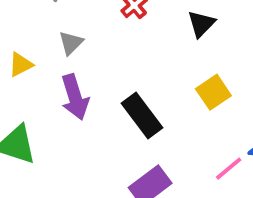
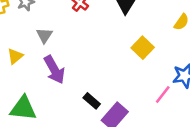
black rectangle: (142, 115) -> (92, 101), moved, size x0.6

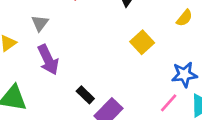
pink line: (163, 95) -> (169, 103), moved

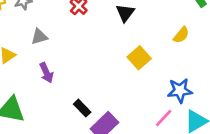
gray triangle: (40, 23) -> (39, 37), turned 36
purple arrow: (48, 60) -> (46, 73), size x0.7

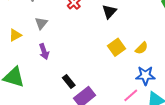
yellow semicircle: (181, 35) -> (142, 48), moved
gray triangle: (39, 37) -> (41, 23), turned -40

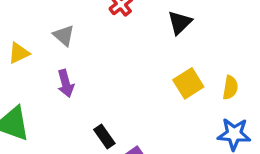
gray triangle: (41, 23) -> (64, 35), turned -32
yellow semicircle: (142, 48) -> (230, 88), turned -40

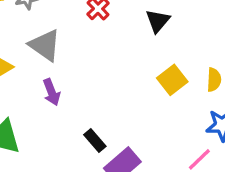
gray triangle: (64, 35) -> (45, 45), size x1.5

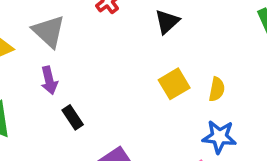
black rectangle: (95, 141) -> (73, 117), moved

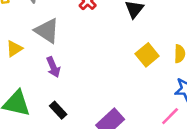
black rectangle: (73, 117) -> (58, 110), moved

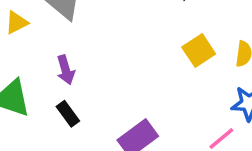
purple arrow: (53, 67) -> (66, 70), moved

